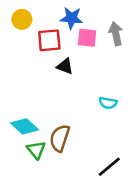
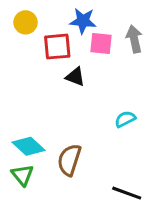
cyan semicircle: (108, 103) -> (125, 119), turned 144
green triangle: (36, 150) -> (22, 175), moved
black line: (109, 167) -> (127, 193), turned 60

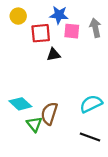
black triangle: (75, 77) -> (54, 55), turned -32
cyan semicircle: (125, 119) -> (91, 104), moved, size x1.5
green triangle: (22, 175) -> (34, 124), moved

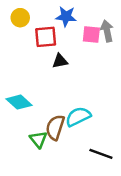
pink square: (72, 31) -> (91, 35), moved
cyan diamond: (20, 104) -> (19, 102), moved
cyan semicircle: (91, 104) -> (78, 117), moved

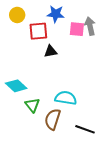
cyan semicircle: (78, 117) -> (66, 98), turned 35
brown semicircle: (55, 127) -> (53, 119), moved
green triangle: (38, 139) -> (32, 105), moved

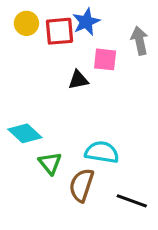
blue star: (56, 14) -> (86, 22), turned -30
pink square: (77, 29) -> (105, 59), moved
red square: (38, 31) -> (59, 31), moved

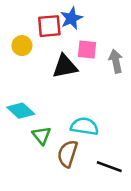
yellow circle: (26, 23) -> (22, 46), moved
gray arrow: (140, 41) -> (116, 61), moved
black triangle: (78, 80) -> (65, 66), size x1.5

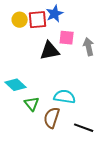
yellow circle: (22, 46) -> (20, 20), moved

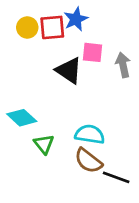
black triangle: (50, 51) -> (69, 70), turned 45
brown semicircle: (52, 118) -> (88, 161), moved, turned -70

